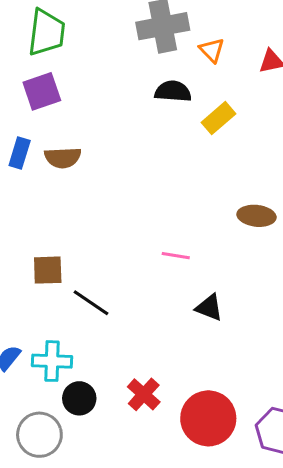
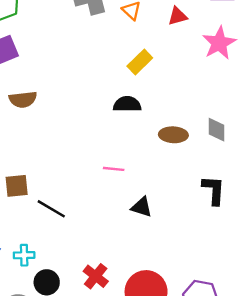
black semicircle: (173, 91) -> (127, 104), moved
cyan cross: (52, 361) -> (24, 255), size x0.7

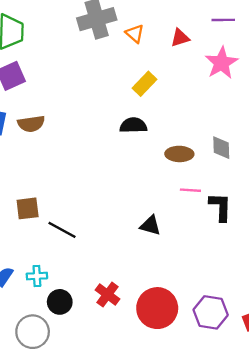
pink line: (114, 169) -> (190, 190), moved

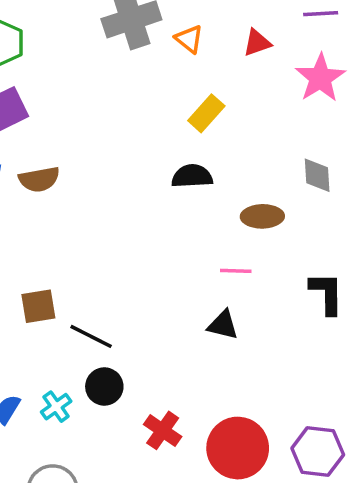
gray diamond: (221, 148) -> (317, 175), moved
pink line: (190, 190) -> (236, 271), moved
cyan cross: (37, 276) -> (56, 407), turned -30
black circle: (60, 302) -> (104, 387), moved

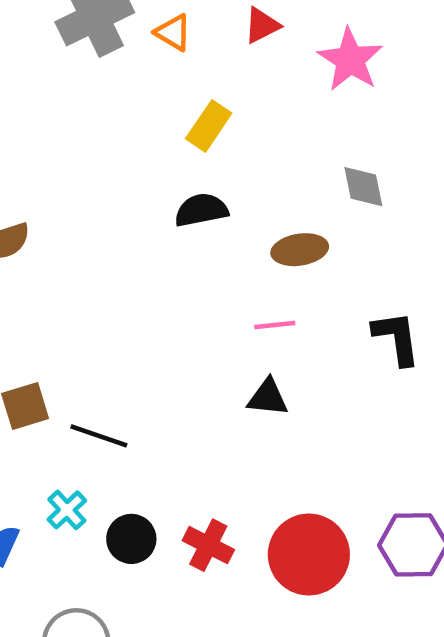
black circle: (104, 387) -> (131, 539), moved
cyan cross: (56, 407) -> (67, 510), moved

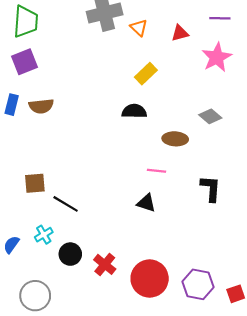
gray diamond: (363, 187) -> (210, 116), turned -50

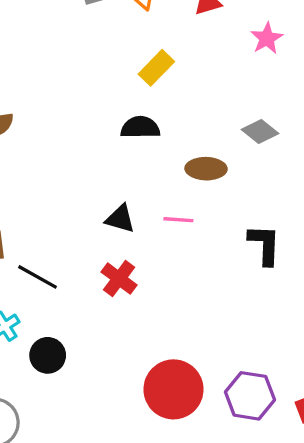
pink star: (217, 57) -> (267, 38), size x0.7
black triangle: (146, 203) -> (120, 219), moved
red cross: (105, 264) -> (119, 279), moved

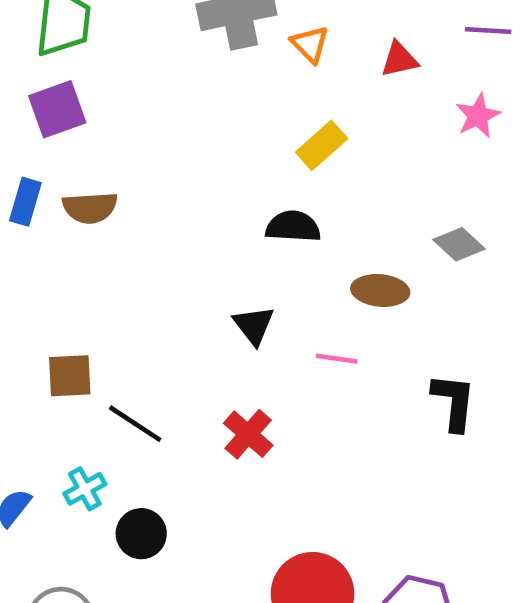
black triangle: (120, 219) -> (254, 325), moved, turned 32

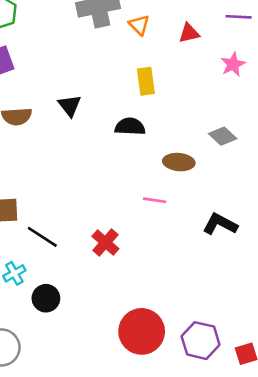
yellow rectangle: (322, 145) -> (146, 81), turned -56
black triangle: (254, 325) -> (70, 106), moved
black L-shape: (454, 402) -> (220, 224), turned -68

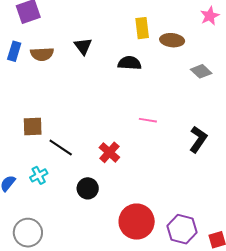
brown ellipse: (179, 162) -> (172, 40), moved
black L-shape: (220, 224) -> (198, 139), turned 96
black circle: (46, 298) -> (88, 188), moved

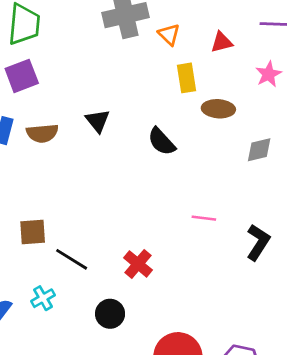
yellow rectangle: (142, 28) -> (186, 78), moved
black semicircle: (130, 63) -> (162, 142), turned -135
gray diamond: (201, 71) -> (259, 150), turned -55
pink line: (148, 120) -> (204, 218), moved

